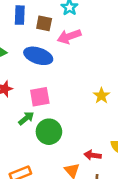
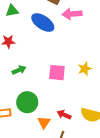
pink square: (40, 97) -> (57, 73), moved
green circle: (49, 132) -> (27, 102), moved

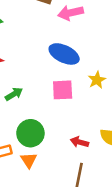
blue ellipse: (43, 23) -> (64, 54), moved
orange triangle: (44, 122) -> (29, 160), moved

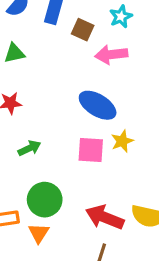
yellow star: (97, 80) -> (122, 141), moved
red arrow: (79, 142) -> (105, 217), size x1.6

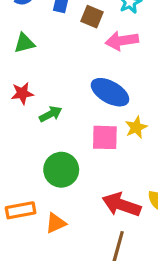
green arrow: (29, 148) -> (51, 114), moved
green circle: (45, 200) -> (61, 170), moved
orange triangle: (39, 233) -> (56, 223), turned 35

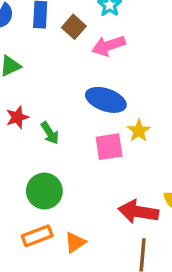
brown square: (92, 17) -> (74, 27), turned 30
green arrow: (51, 114) -> (50, 133), turned 95
green circle: (61, 170) -> (44, 191), moved

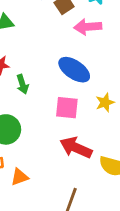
yellow star: (139, 131) -> (105, 103), moved
red arrow: (138, 212) -> (76, 148), moved

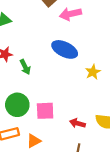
pink square: (67, 108) -> (45, 111), moved
red arrow: (76, 148) -> (77, 123), moved, size x0.6

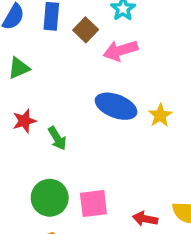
yellow star: (93, 72) -> (160, 115), moved

